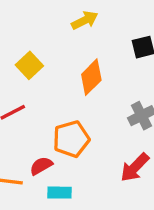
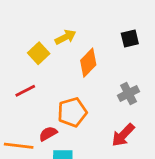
yellow arrow: (85, 20) -> (65, 37), moved

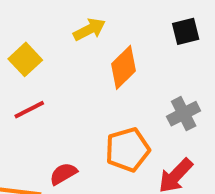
yellow square: (39, 53) -> (25, 59), moved
orange pentagon: (72, 112) -> (127, 150), moved

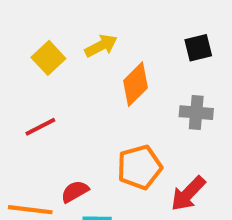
yellow square: (25, 59) -> (48, 58), moved
gray cross: (184, 114) -> (196, 113), moved, turned 32

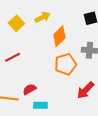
orange pentagon: (140, 167) -> (65, 64), moved

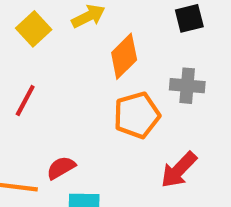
red line: (12, 57) -> (25, 100), turned -35

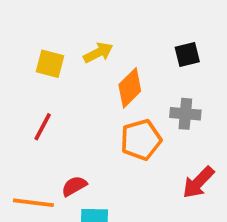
yellow square: (34, 29) -> (50, 64), turned -32
red arrow: (179, 170) -> (198, 182), moved

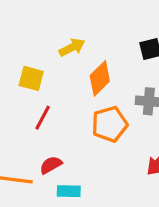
yellow square: (50, 64) -> (31, 78), moved
red line: (43, 127) -> (43, 118), moved

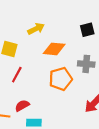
orange diamond: (100, 78) -> (54, 49), turned 50

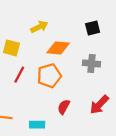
orange pentagon: (61, 79) -> (49, 76), moved
red semicircle: (22, 106) -> (64, 107), moved, turned -32

